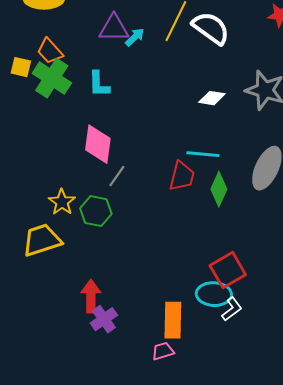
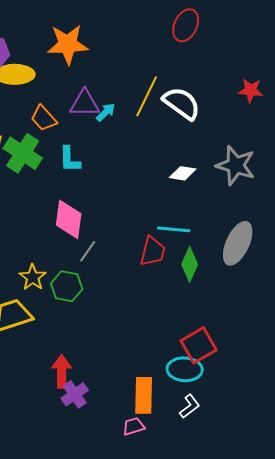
orange trapezoid: (50, 51) -> (44, 118), moved
white L-shape: (232, 309) -> (190, 406), moved

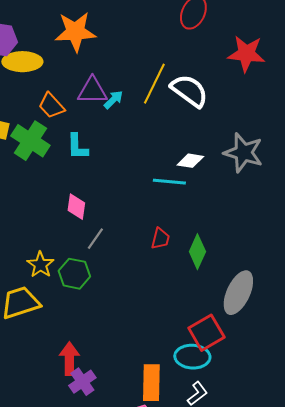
red star: (251, 90) -> (246, 54), moved, size x1.5
pink diamond: (69, 219) -> (76, 207), size x0.7
cyan line: (174, 229) -> (169, 182), moved
gray ellipse: (238, 243) -> (238, 293), moved
red trapezoid: (153, 251) -> (160, 239), size x0.7

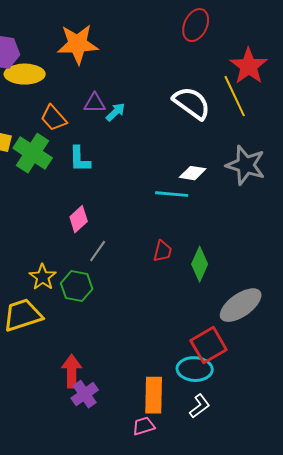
red star: (246, 54) -> (249, 66), turned 30
yellow line: (154, 84) -> (235, 96), moved, turned -51
purple triangle: (92, 91) -> (95, 103), size x0.7
pink diamond: (76, 207) -> (79, 219), turned 40
gray ellipse: (238, 293) -> (241, 305), turned 30

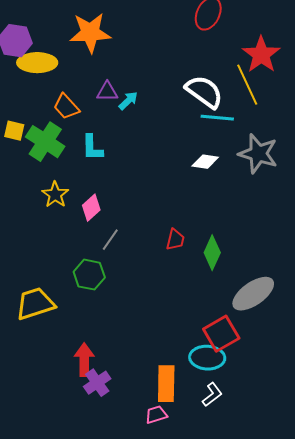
cyan line: (172, 194) -> (217, 118), moved
yellow star: (43, 277) -> (55, 195), moved

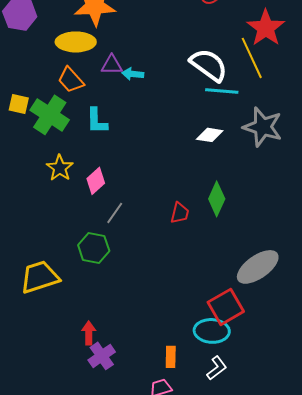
yellow ellipse: (37, 63) -> (76, 42), moved
cyan arrow: (128, 101) -> (133, 74), turned -130
green diamond: (212, 253) -> (217, 199), moved
red arrow: (84, 360) -> (89, 333), size x0.7
orange rectangle: (166, 384) -> (171, 357), size x0.6

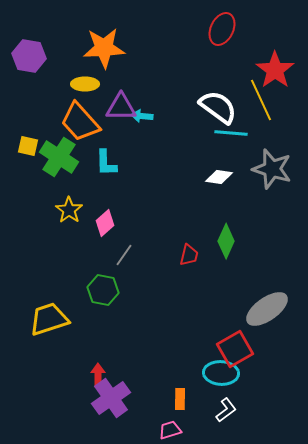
yellow ellipse: (76, 42) -> (85, 84), size x0.7
purple triangle: (112, 65) -> (121, 107), size x1.4
orange trapezoid: (71, 80) -> (80, 122), size x1.5
purple cross: (102, 356) -> (111, 398), size x1.4

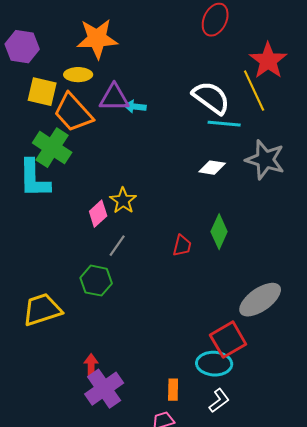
yellow square: (28, 146) -> (42, 92), moved, size x1.4
cyan L-shape: (106, 163) -> (34, 179), moved, size x1.5
yellow star: (69, 210) -> (123, 201), moved

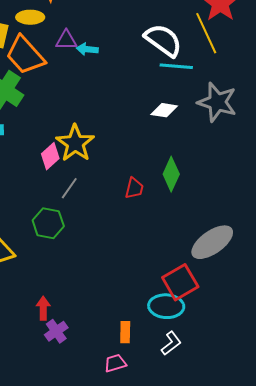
purple triangle: (114, 98) -> (66, 40), size x0.7
yellow star: (123, 201) -> (75, 143), size x1.4
purple cross: (104, 389) -> (56, 331), size x0.6

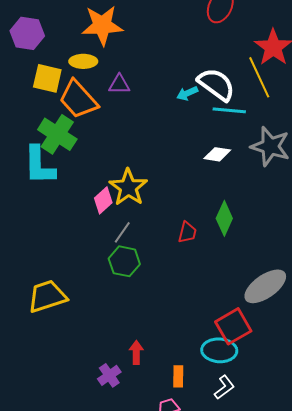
cyan arrow: (87, 49) -> (187, 93), moved, turned -30
green hexagon: (48, 223) -> (124, 261), moved
red arrow: (43, 308) -> (136, 352), moved

